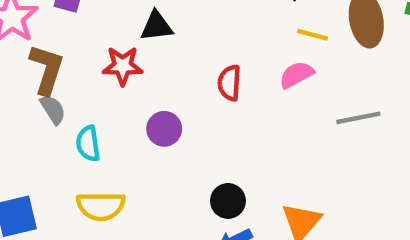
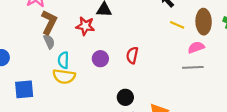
pink semicircle: (296, 75) -> (196, 47), moved
red semicircle: (229, 83) -> (132, 55), moved
yellow semicircle: (101, 206) -> (64, 76), moved

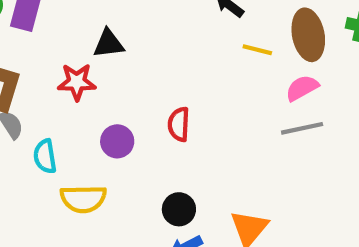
yellow semicircle: (64, 76) -> (83, 199), moved

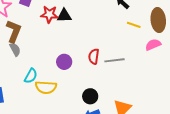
red star: (77, 82) -> (49, 14), moved
gray line: (302, 128) -> (114, 60), moved
cyan semicircle: (45, 156) -> (31, 76), moved, turned -147

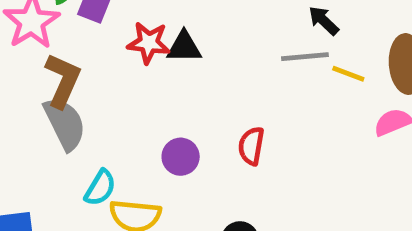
gray semicircle: (15, 49) -> (65, 124), size x1.6
gray line: (114, 60) -> (305, 57), moved

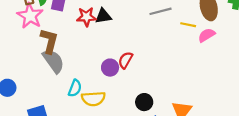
yellow line: (348, 74) -> (188, 25), moved
red semicircle: (251, 146) -> (125, 60), moved, turned 30

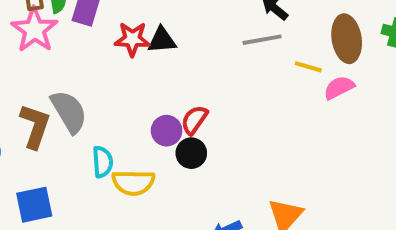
brown L-shape: (49, 41) -> (35, 126), moved
cyan semicircle: (75, 88) -> (103, 162), turned -30
black circle: (144, 102) -> (191, 153), moved

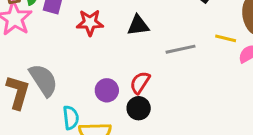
black triangle: (162, 40) -> (138, 25), moved
gray line: (262, 40) -> (180, 49), moved
purple circle: (167, 131) -> (107, 90), moved

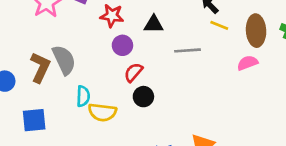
yellow line: (226, 38) -> (219, 25), moved
red semicircle: (140, 83) -> (133, 72), moved
purple circle: (107, 90) -> (122, 45), moved

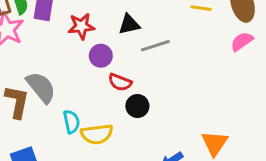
gray line: (187, 50) -> (155, 46), moved
red semicircle: (133, 72) -> (120, 82), turned -96

